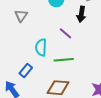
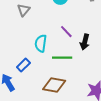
black arrow: (81, 14) -> (85, 42), moved

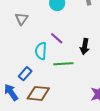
purple line: (66, 32) -> (57, 38), moved
brown diamond: (54, 85) -> (38, 93), moved

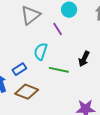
gray triangle: (22, 19) -> (31, 15), size x1.5
purple line: (57, 38) -> (58, 29), moved

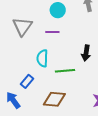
purple line: (58, 29) -> (52, 32), turned -40
brown diamond: (27, 92) -> (54, 99), moved

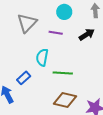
black arrow: (86, 53) -> (87, 34), moved, turned -140
brown diamond: (54, 99) -> (65, 100), moved

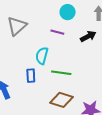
gray triangle: (27, 23) -> (17, 26), moved
blue rectangle: (24, 78) -> (31, 76), moved, turned -56

